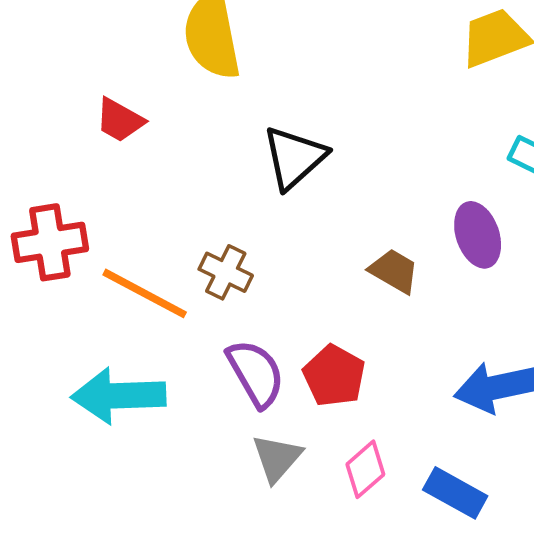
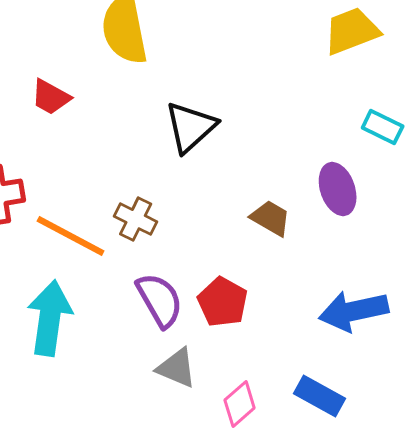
cyan arrow: (118, 396) -> (50, 318), turned 100
gray triangle: (277, 458) -> (177, 368), turned -48
pink diamond: (365, 469) -> (240, 404), moved

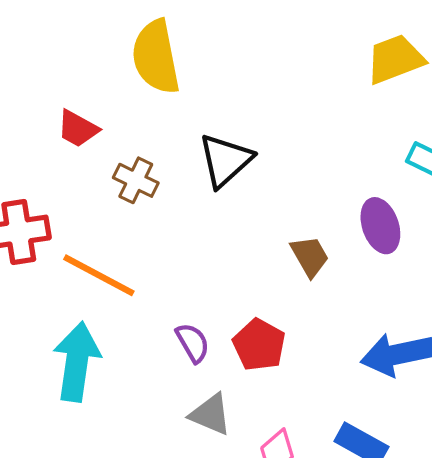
brown trapezoid: (271, 218) -> (310, 256), turned 30
brown cross: (136, 219) -> (136, 180), moved
purple semicircle: (160, 300) -> (193, 343), size x0.7

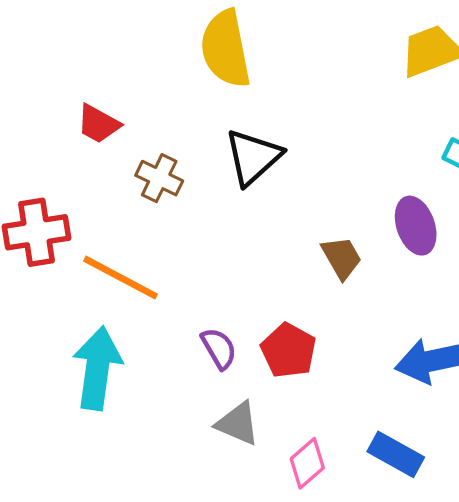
yellow semicircle: (156, 57) -> (226, 49), moved

